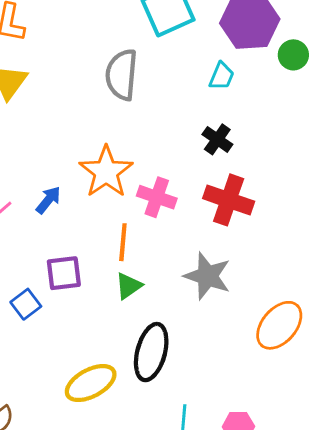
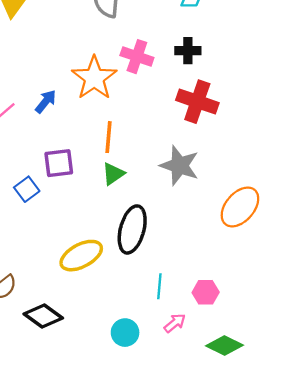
black cross: (217, 139) -> (188, 51), turned -35
pink cross: (157, 197) -> (137, 57), moved

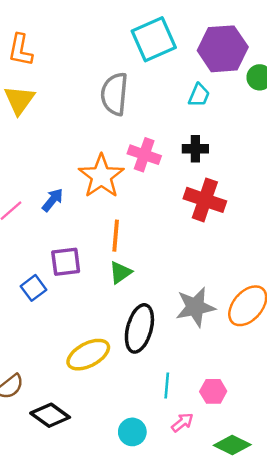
gray star: (180, 166) -> (195, 307), moved, turned -30

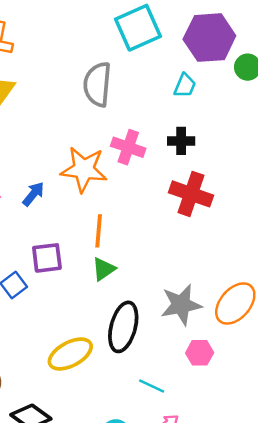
orange star: (101, 176) -> (84, 169), turned -30
cyan line: (167, 386) -> (152, 386), turned -70
pink hexagon: (213, 391) -> (200, 353), moved

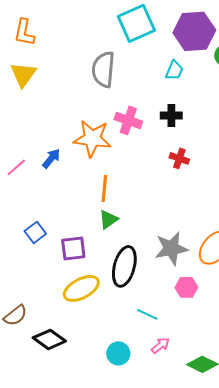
red cross: (191, 194) -> (179, 158), size x0.6
purple square: (47, 258) -> (73, 248), moved

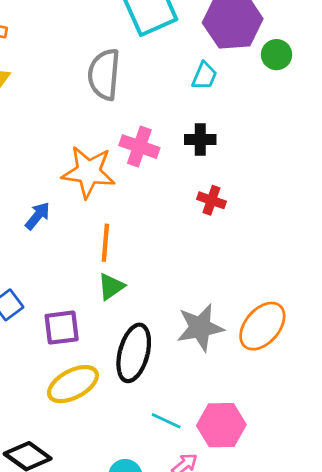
blue arrow: (51, 158) -> (38, 216), moved
pink hexagon: (186, 287) -> (221, 425), moved, size x1.5

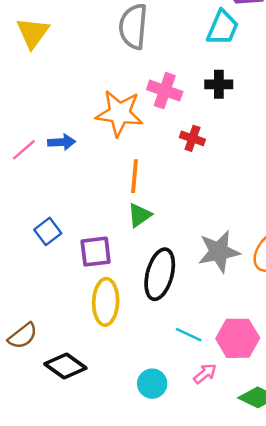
cyan trapezoid: (204, 76) -> (223, 28), size x1.4
red cross: (211, 200) -> (192, 138), moved
blue arrow: (38, 216) -> (62, 142), moved, turned 48
yellow ellipse: (73, 384) -> (106, 302), turned -60

